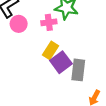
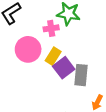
pink circle: (19, 24) -> (28, 49), moved, size x1.5

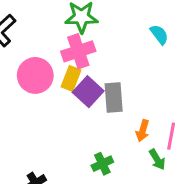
pink cross: (51, 28) -> (78, 51), moved, size x1.5

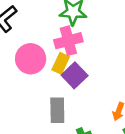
gray rectangle: (114, 97) -> (57, 110), moved

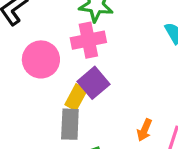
yellow rectangle: (61, 63) -> (76, 97), moved

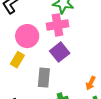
yellow rectangle: (76, 97) -> (17, 60), moved

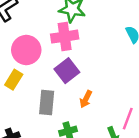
orange arrow: (91, 83) -> (86, 99), moved

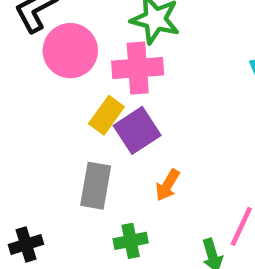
pink circle: (26, 50) -> (70, 51), moved
yellow rectangle: (14, 80) -> (106, 115), moved

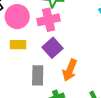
yellow rectangle: (106, 115) -> (18, 45), moved, turned 63
orange arrow: (167, 185) -> (70, 70), size x1.5

